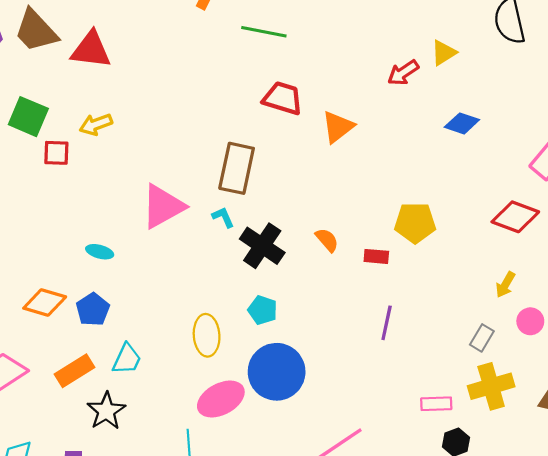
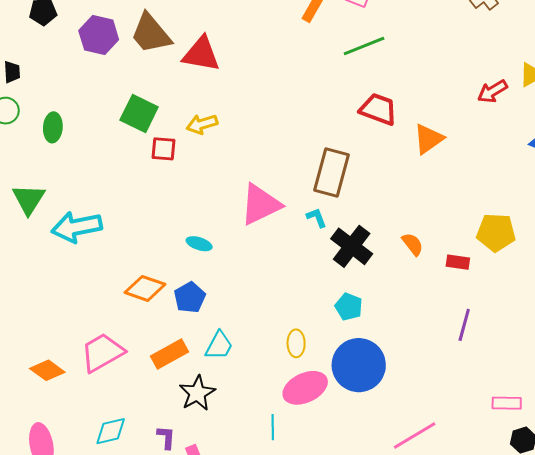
green line: (264, 32) -> (364, 46), turned -36
yellow ellipse: (207, 335) -> (296, 343), moved, size x0.7

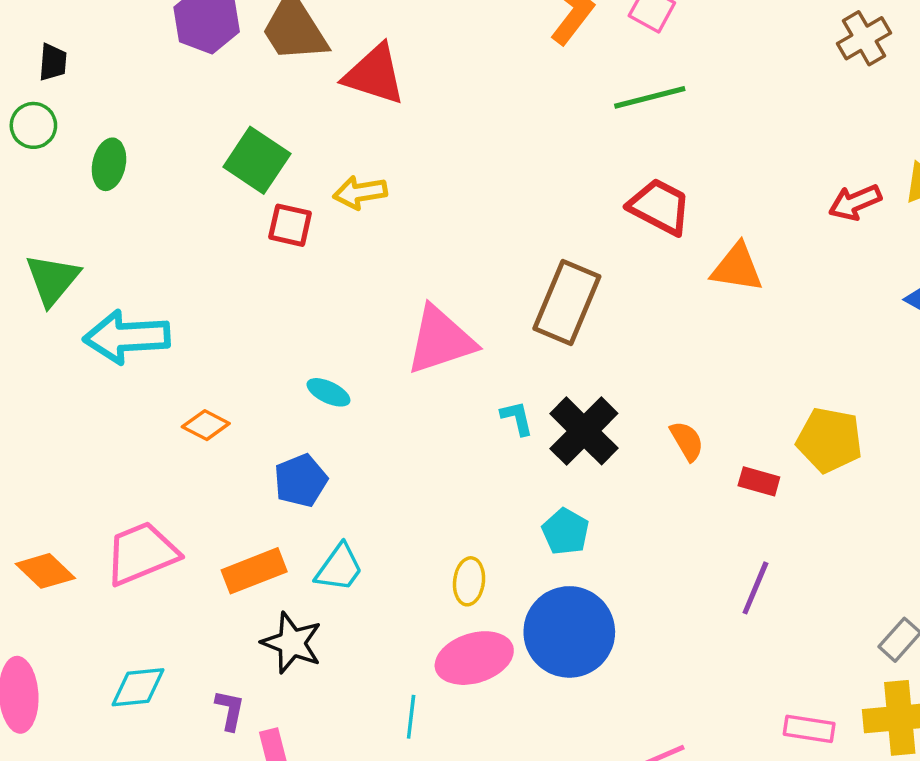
orange triangle: (428, 139) -> (737, 268), turned 36
cyan L-shape: (317, 218) -> (517, 418), moved
orange diamond: (145, 288) -> (206, 425), moved, size x0.7
black star: (197, 393) -> (292, 643), turned -30

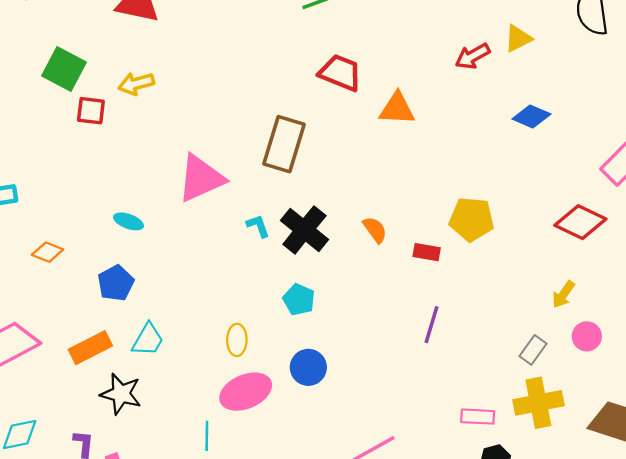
blue circle: (569, 632) -> (308, 367), size x0.6

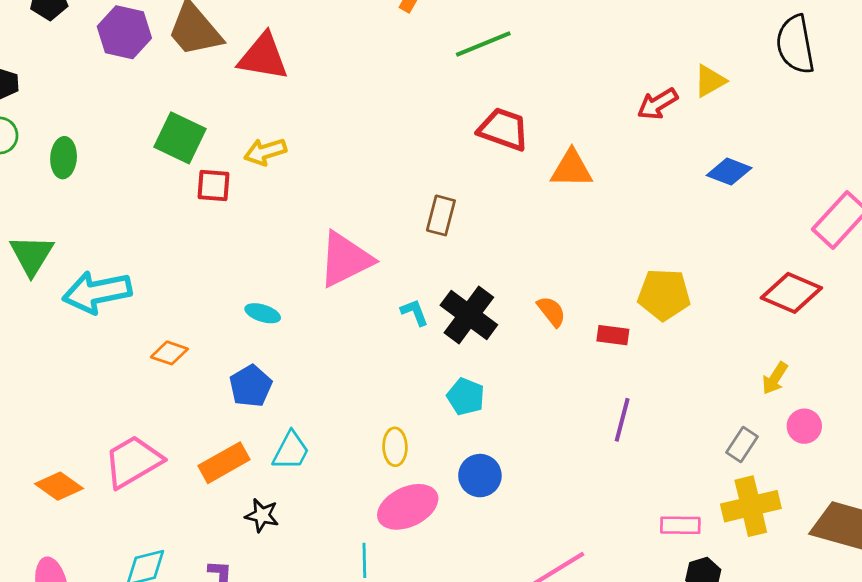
brown rectangle: (284, 144) -> (441, 215), size x0.6
black star: (121, 394) -> (262, 515), size x0.7

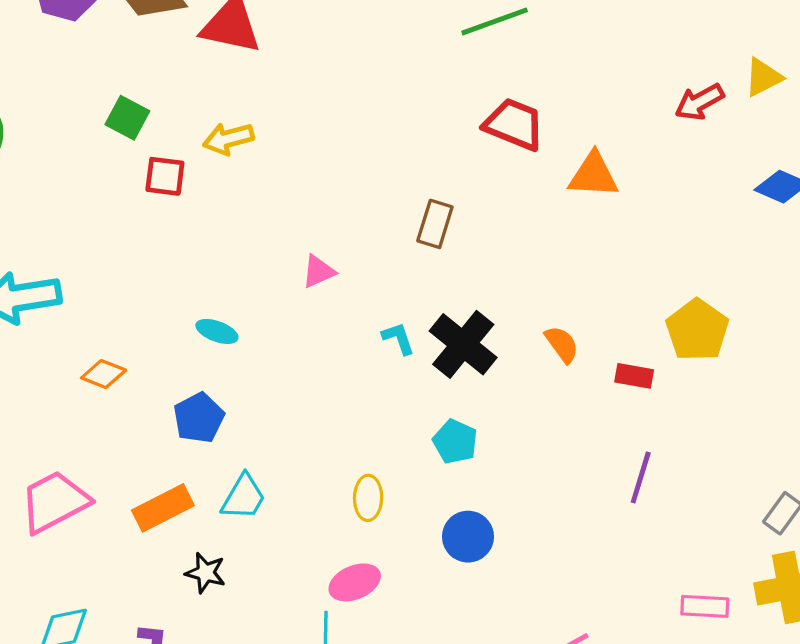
green square: (180, 138) -> (127, 118), size x0.7
pink triangle: (345, 259) -> (318, 271), size x0.5
yellow pentagon: (664, 295) -> (697, 330), turned 30
pink ellipse: (408, 507) -> (355, 582), moved, size x0.7

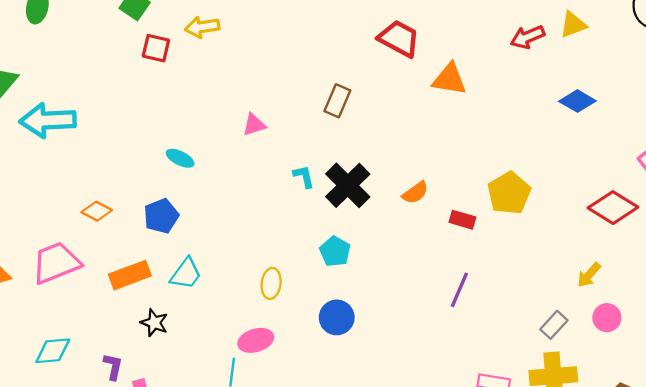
orange semicircle: (562, 344) -> (415, 193), turned 84
orange diamond: (104, 374) -> (97, 211), moved

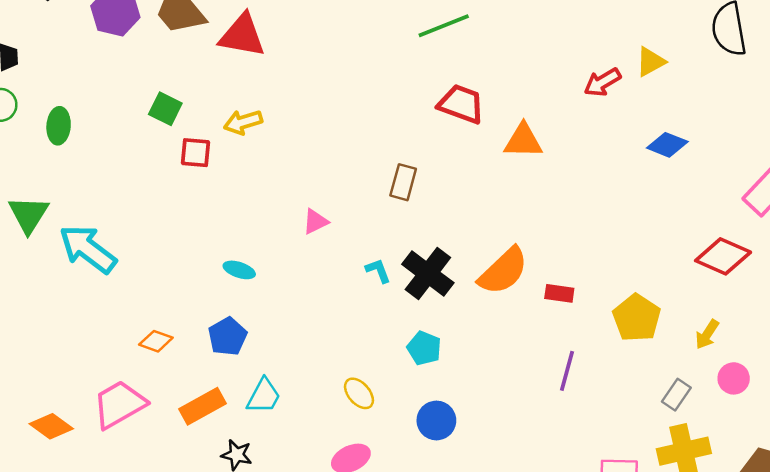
cyan arrow: (48, 120) -> (88, 249), turned 48
orange semicircle: (415, 193) -> (503, 271), size x1.8
yellow pentagon: (509, 193) -> (637, 318), moved
yellow ellipse: (271, 283) -> (359, 393), turned -40

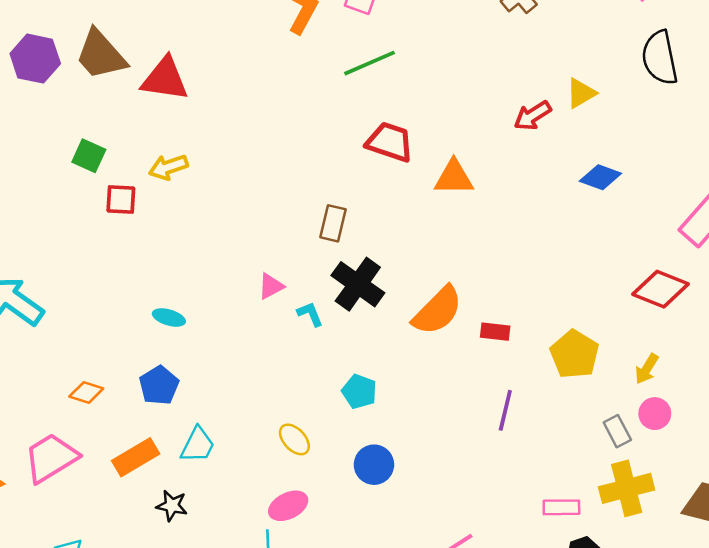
pink triangle: (315, 222) -> (271, 286), moved
black cross: (428, 274) -> (358, 284), moved
pink circle: (734, 378) -> (655, 414), moved
gray rectangle: (676, 395) -> (617, 431), turned -60

